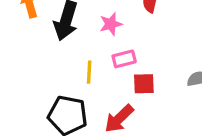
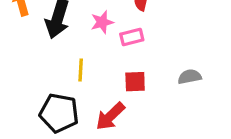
pink rectangle: (124, 59) -> (132, 37), moved

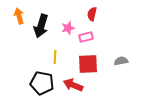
red square: (135, 82) -> (88, 64), size x1.5
red arrow: (110, 116) -> (73, 85), turned 66

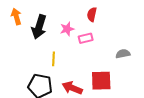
gray semicircle: (121, 61) -> (123, 54), moved
red square: (88, 64) -> (101, 81), moved

